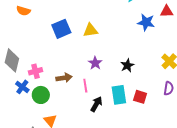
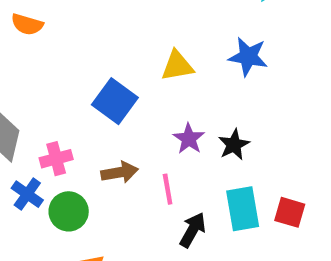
blue star: (146, 22) -> (248, 57), moved
blue square: (61, 29) -> (115, 101), moved, turned -30
black star: (127, 65) -> (234, 145), moved

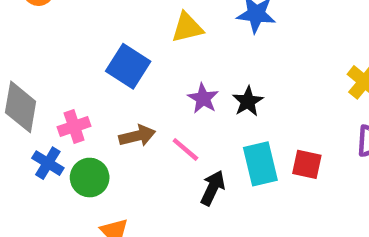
pink line: (168, 189) -> (185, 149), turned -36

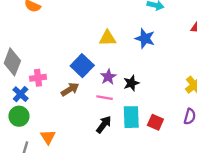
blue square: (128, 66) -> (82, 66), moved
brown arrow: (137, 136) -> (70, 89), turned -30
pink line: (185, 149) -> (105, 98), moved, turned -42
green circle: (90, 178) -> (19, 116), moved

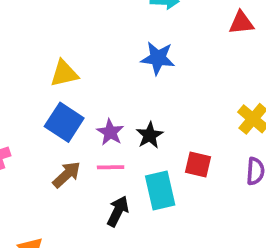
yellow triangle: (108, 38) -> (64, 73), moved
brown arrow: (70, 89) -> (67, 175), moved
red square: (155, 122) -> (198, 164), moved

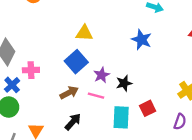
red square: (198, 164) -> (148, 108), turned 35
black arrow: (118, 211) -> (73, 122), moved

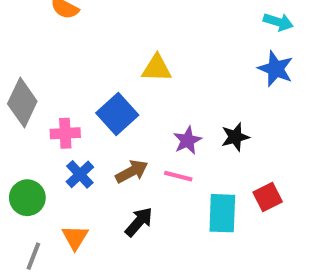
blue star: (142, 40) -> (276, 69), moved
blue square: (76, 62) -> (117, 114), moved
black star: (124, 83) -> (235, 137), moved
blue cross: (12, 85) -> (80, 174), moved

